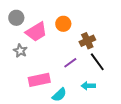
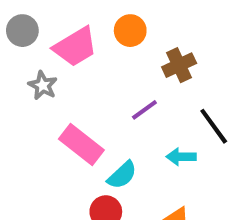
gray circle: (16, 18) -> (22, 31), moved
black line: (97, 62) -> (214, 126), moved
pink rectangle: (39, 80) -> (81, 144), turned 50

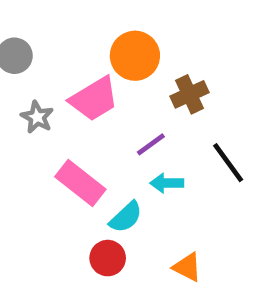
orange circle: (130, 31) -> (135, 56), size x1.4
pink trapezoid: (75, 47) -> (94, 99), moved
cyan arrow: (181, 157) -> (167, 183), moved

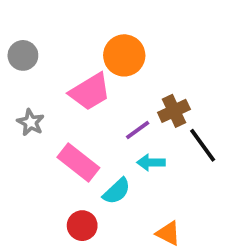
brown cross: (189, 94) -> (174, 111), moved
gray star: (37, 117) -> (31, 122), moved
red circle: (108, 258) -> (82, 226), moved

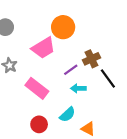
cyan semicircle: (117, 191) -> (67, 115), moved

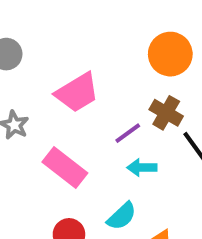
orange circle: (63, 27) -> (170, 54), moved
brown cross: (91, 59) -> (166, 113), turned -35

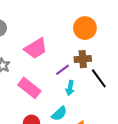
brown cross: (166, 113) -> (83, 59), turned -35
cyan arrow: (142, 168) -> (70, 88), turned -80

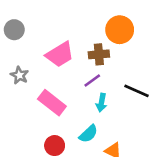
brown cross: (83, 59) -> (99, 54), moved
black line: (99, 78) -> (137, 91), turned -30

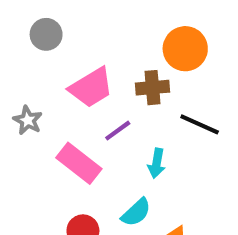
gray circle: (14, 30) -> (46, 34), moved
purple line: (92, 80) -> (118, 131), moved
black line: (137, 91) -> (200, 124), moved

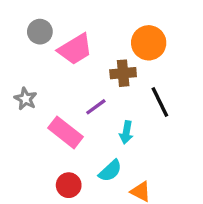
pink trapezoid: (91, 88) -> (75, 49), moved
black line: (200, 124) -> (160, 102), turned 40

